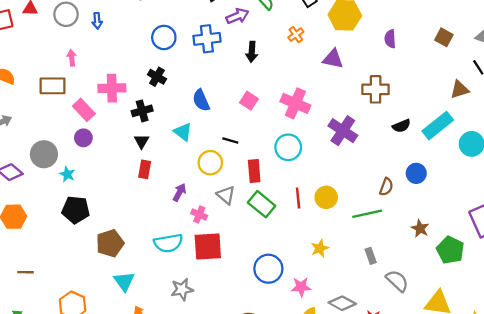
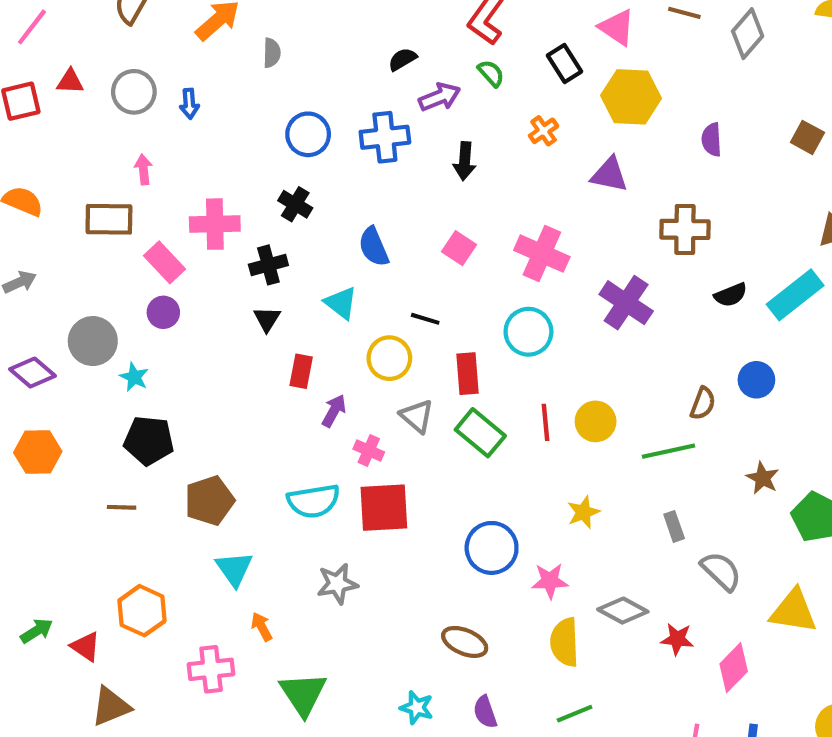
red rectangle: (145, 169) -> (301, 371), moved
brown line: (25, 272) -> (122, 507), moved

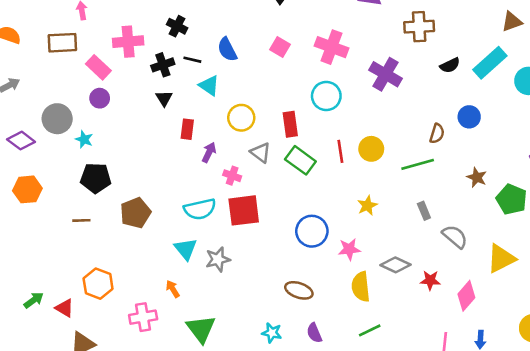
black line: (425, 319) -> (192, 60), moved
cyan triangle: (234, 569) -> (186, 249), moved
yellow triangle: (793, 611) -> (501, 259), turned -32

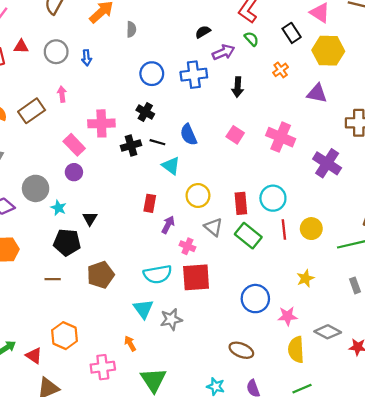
brown rectangle: (62, 43) -> (32, 111), moved, turned -35
cyan circle: (326, 96) -> (273, 198), moved
black triangle: (164, 98) -> (90, 218), moved

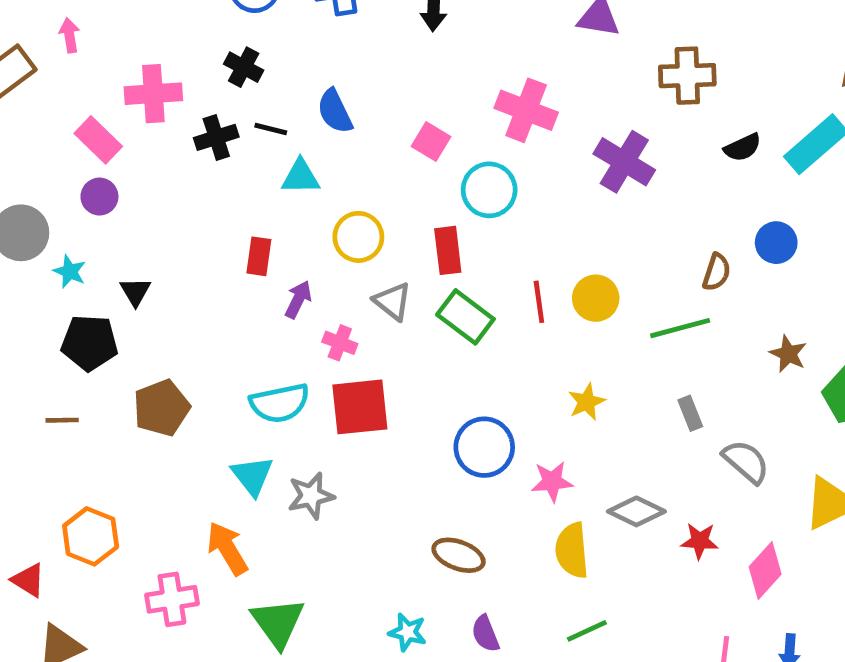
pink square: (235, 135) -> (431, 142), moved
cyan triangle: (171, 166) -> (301, 177), turned -36
cyan circle: (273, 198) -> (489, 190), moved
orange arrow: (130, 343) -> (227, 548), size x1.6

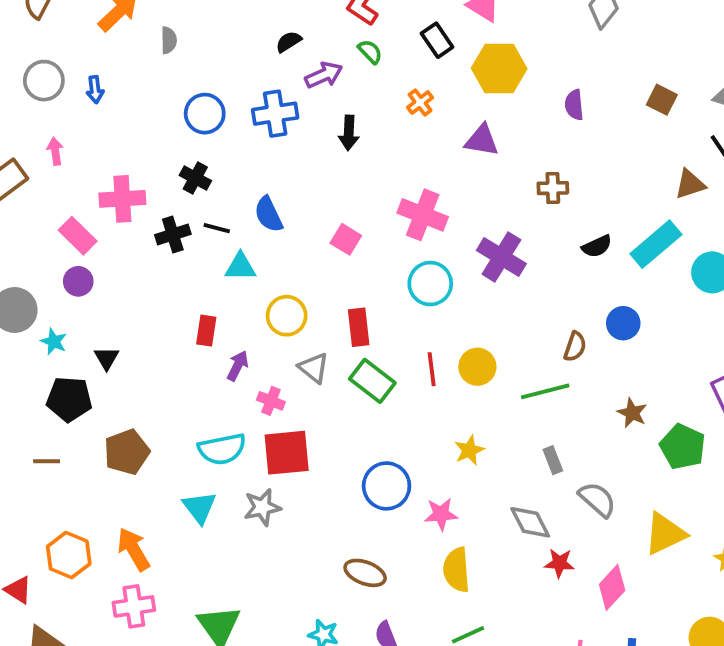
brown cross: (687, 76) -> (553, 188), size x0.7
cyan circle: (489, 190) -> (430, 284), moved
gray star: (311, 496) -> (262, 507), moved
gray diamond: (636, 511) -> (530, 522), moved, turned 36
orange arrow: (227, 548) -> (134, 549), moved

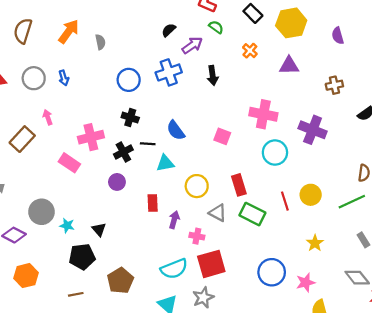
purple circle: (78, 281) -> (117, 182), moved

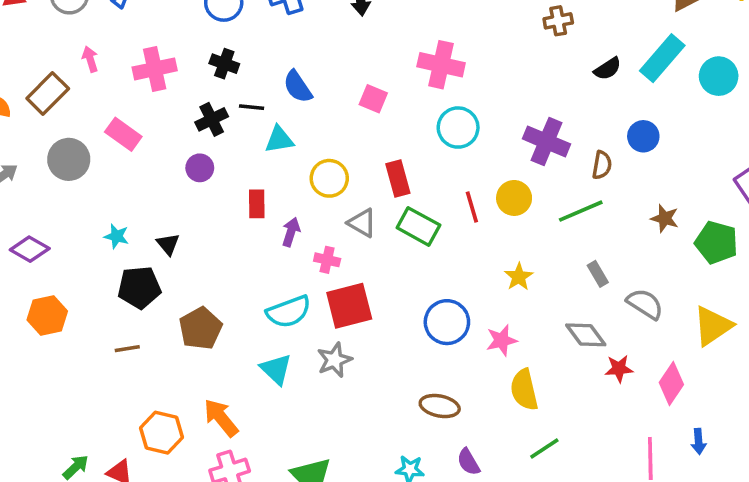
purple cross: (313, 130) -> (547, 141), moved
pink cross: (91, 137) -> (155, 69), moved
gray circle: (41, 212) -> (69, 159), moved

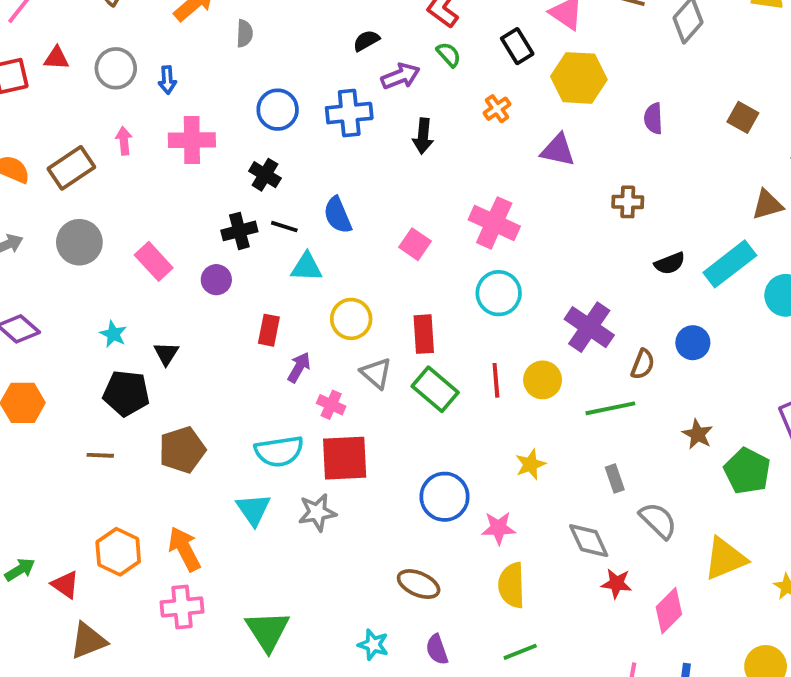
pink cross: (155, 69) -> (192, 140), moved
pink rectangle: (123, 134) -> (154, 261), moved

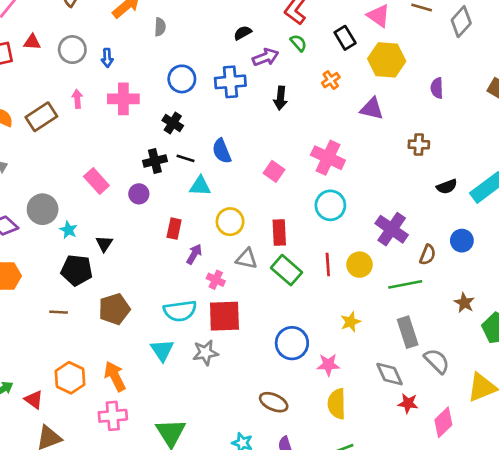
gray circle: (79, 242) -> (43, 209), moved
gray triangle: (376, 373) -> (247, 259), turned -30
gray rectangle: (615, 478) -> (408, 332), size x1.6

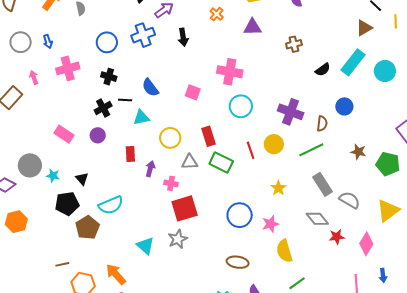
brown pentagon: (114, 309) -> (87, 227), moved
cyan semicircle: (180, 311) -> (111, 205), moved
brown line: (59, 312) -> (62, 264), moved

